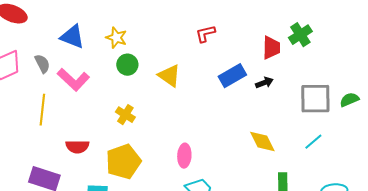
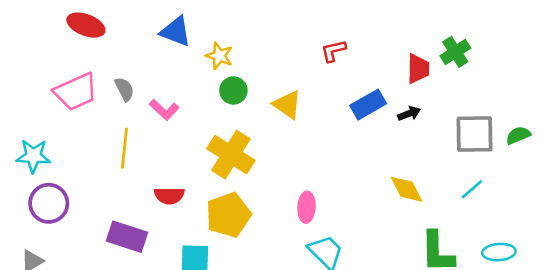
blue triangle: (72, 37) -> (176, 31), moved
pink L-shape: (73, 80) -> (164, 110), size x0.7
yellow cross: (125, 115) -> (231, 155), size x1.8

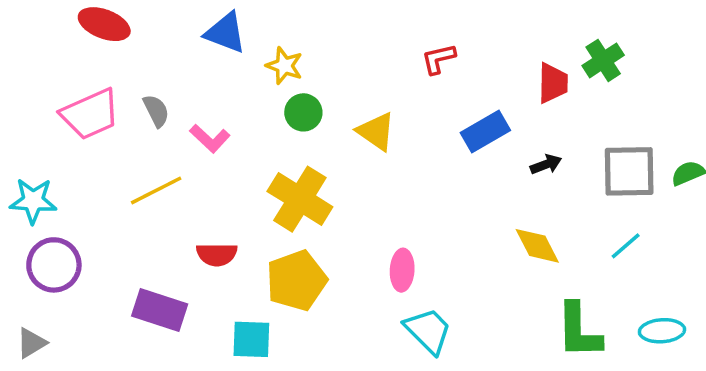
black arrow: (409, 114) -> (546, 164), moved
yellow line: (124, 148) -> (156, 190), turned 57

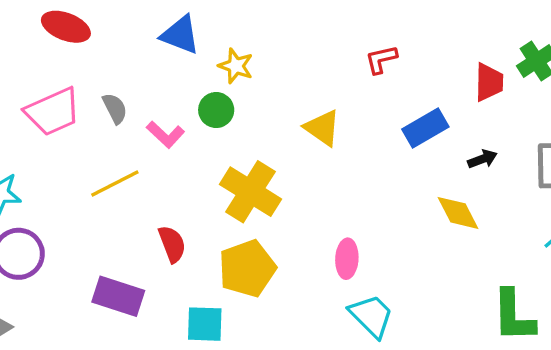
green circle: (303, 112) -> (216, 110), moved
yellow diamond: (537, 246) -> (458, 213), moved
red semicircle: (217, 255) -> (172, 244), turned -111

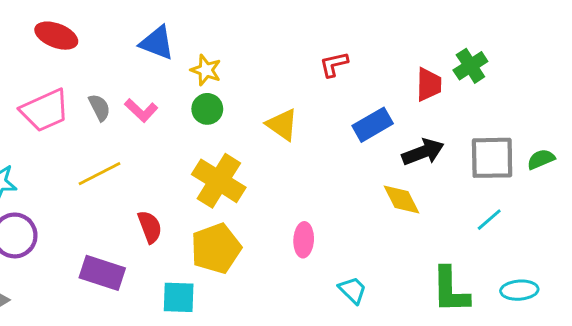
green circle: (216, 110) -> (207, 109), moved
pink L-shape: (166, 135) -> (141, 110), moved
black arrow: (482, 159) -> (423, 152), size x1.6
cyan trapezoid: (371, 316) -> (353, 290), moved, size x0.7

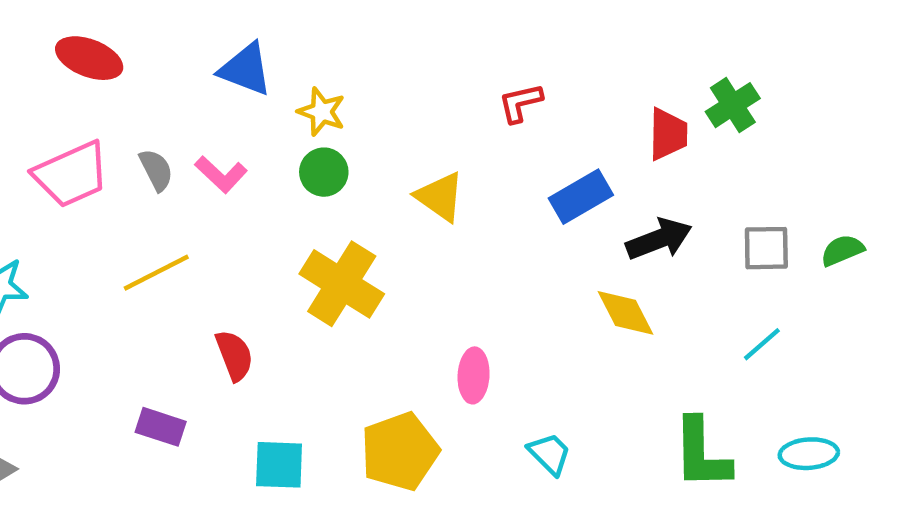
gray square: (492, 158) -> (766, 248), size x0.7
yellow pentagon: (216, 248) -> (400, 451), moved
purple rectangle: (102, 273) -> (161, 427), size x0.7

